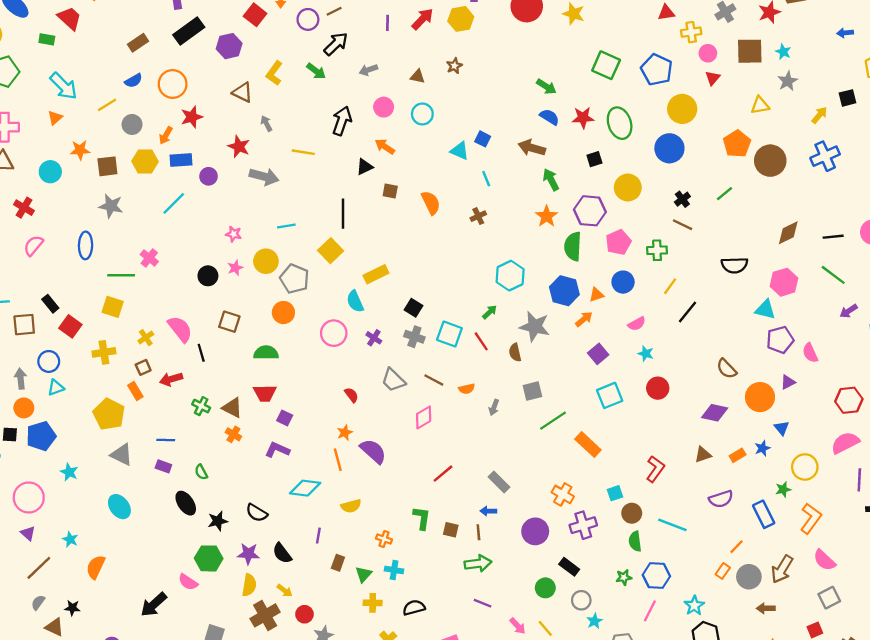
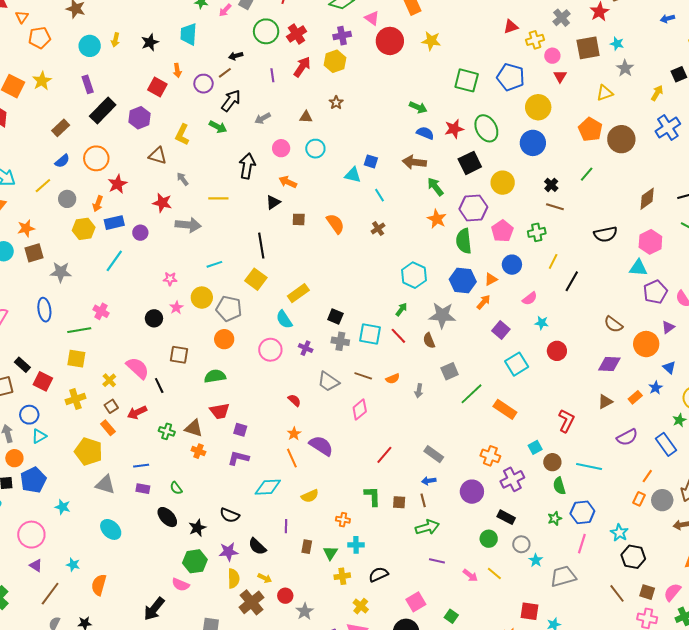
black square: (594, 159) -> (470, 163), size x1.6
brown square: (107, 166) -> (34, 253), moved

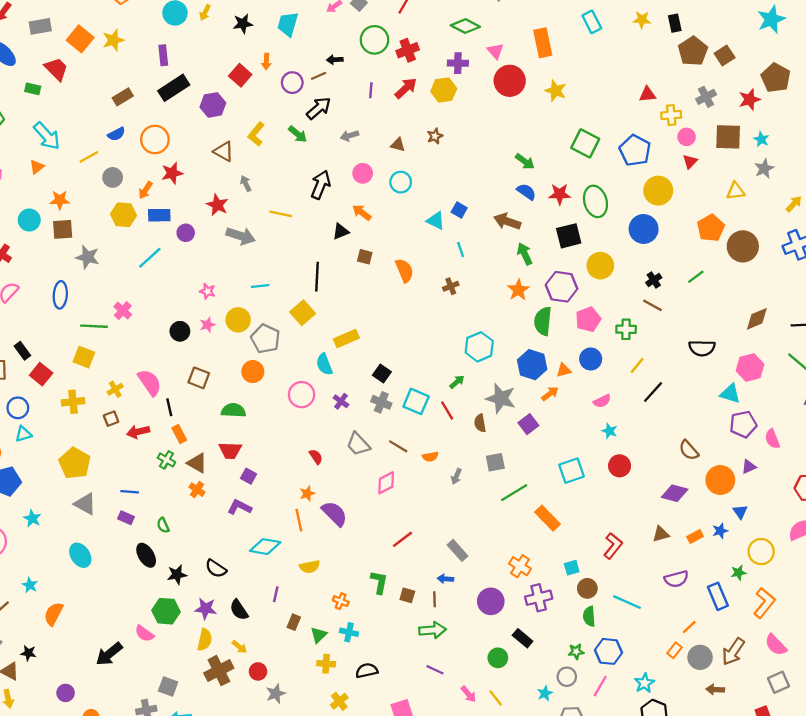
purple square: (501, 330) -> (528, 424), moved
orange rectangle: (108, 428) -> (179, 434), moved
gray circle: (521, 544) -> (567, 677), moved

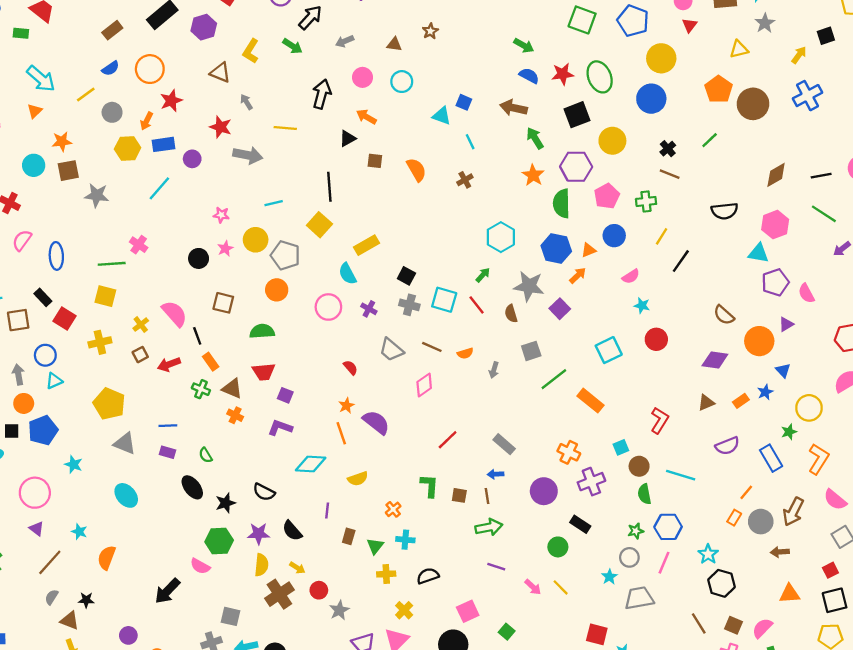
blue ellipse: (60, 295) -> (56, 256), moved
orange cross: (341, 601) -> (393, 509), turned 35

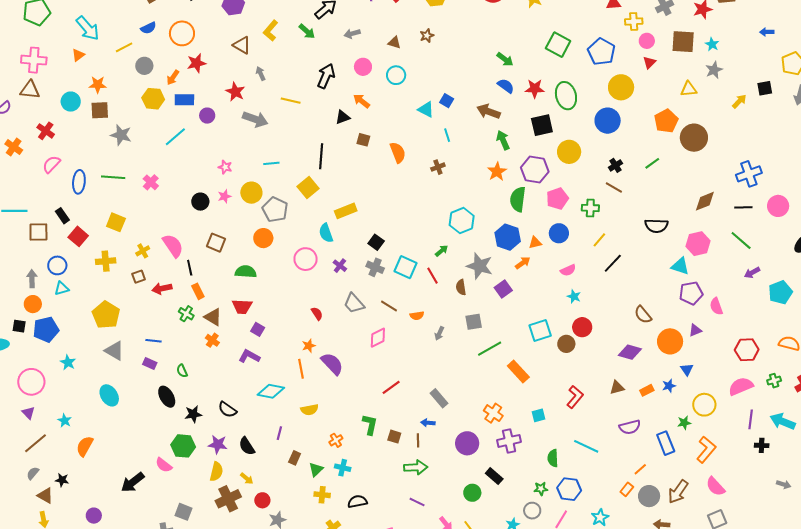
blue cross: (808, 96) -> (749, 174), moved
green line: (112, 264) -> (113, 177), moved
brown circle: (639, 466) -> (566, 344), moved

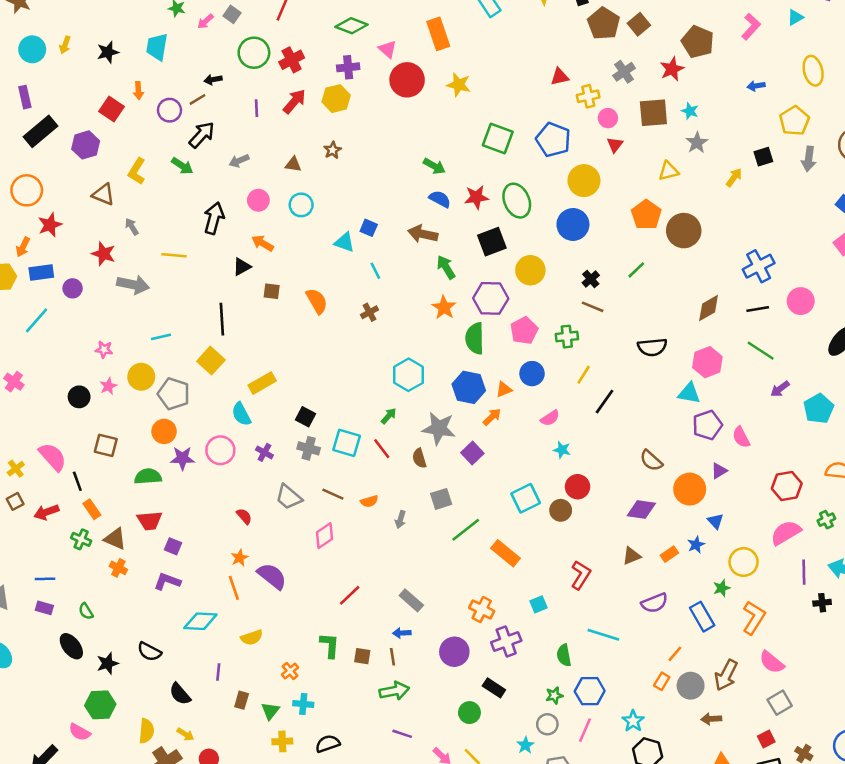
purple star: (218, 444) -> (182, 458), moved

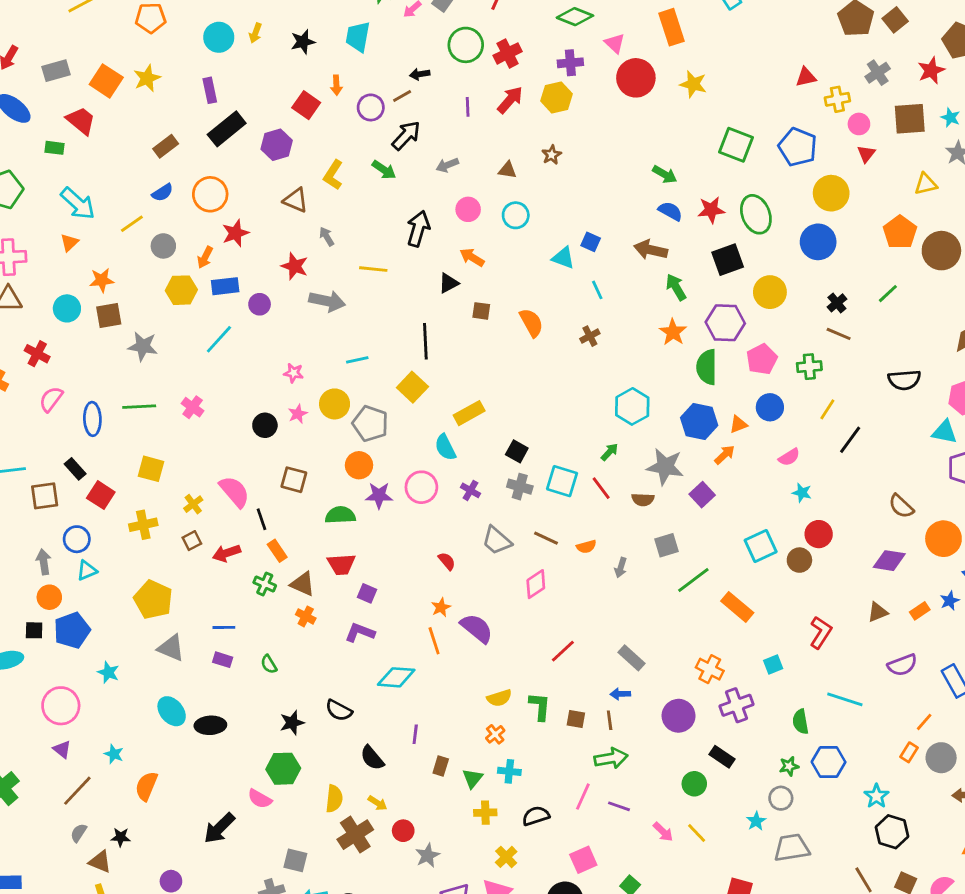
brown semicircle: (419, 458) -> (643, 500), turned -72
yellow semicircle: (252, 637) -> (499, 698), moved
black ellipse: (71, 646) -> (210, 725), moved, turned -56
pink line: (585, 730) -> (583, 797), moved

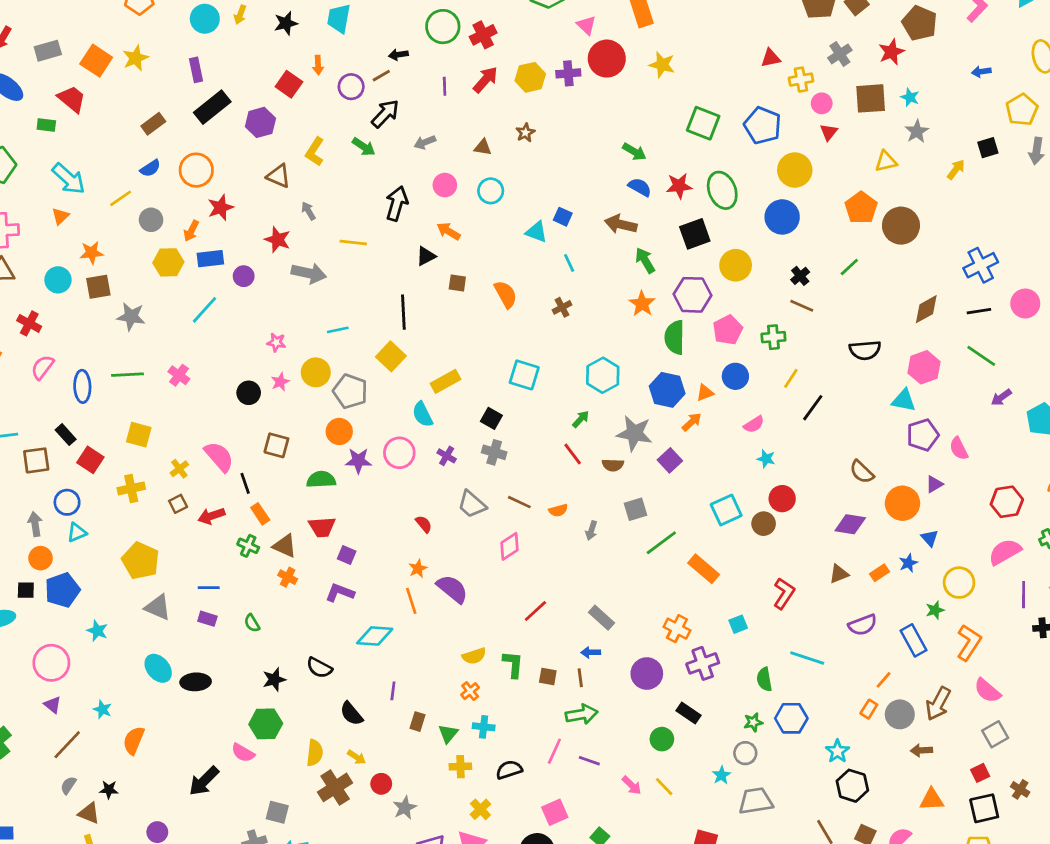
purple cross: (570, 63) -> (568, 73), moved
cyan square: (562, 481) -> (524, 375), moved

